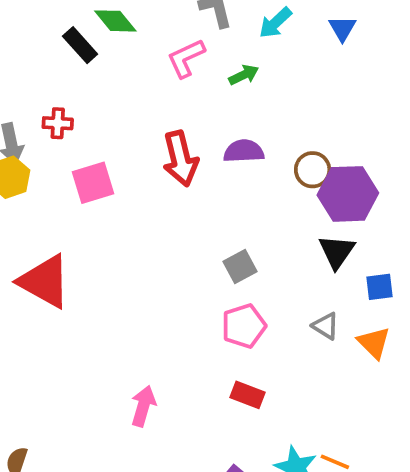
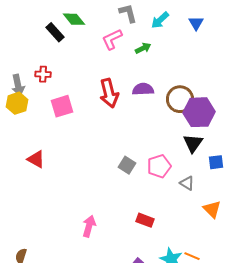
brown circle: (313, 170) -> (180, 99), size x1.4
gray square: (240, 266) -> (127, 165), moved, turned -30
red triangle: (45, 281) -> (36, 159), size x0.6
pink pentagon: (244, 326) -> (159, 166), moved
orange triangle: (374, 343) -> (212, 209), moved

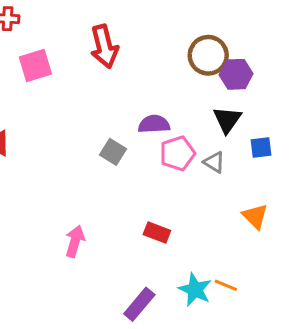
purple semicircle: (143, 89) -> (154, 124), moved
purple hexagon: (199, 112) -> (236, 74), size x0.7
gray square: (127, 165) -> (113, 152), moved
gray triangle: (187, 183) -> (214, 162), moved

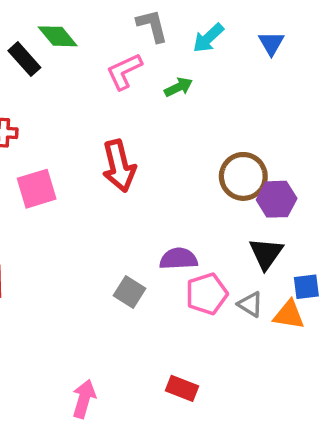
orange triangle: (255, 216) -> (289, 315), moved, turned -36

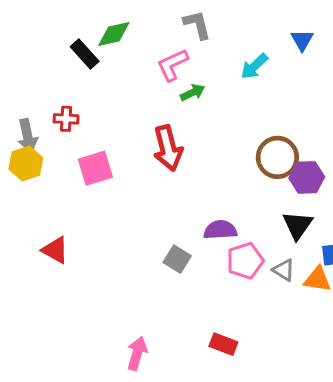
green diamond: (58, 36) -> (114, 34), turned -63
cyan arrow: (208, 38) -> (254, 66), moved
green arrow: (178, 87) -> (193, 93), moved

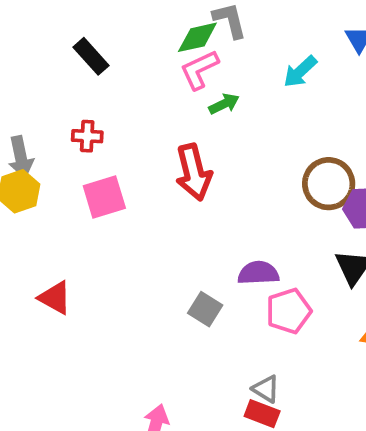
green diamond: (114, 34) -> (197, 37), moved
red cross: (66, 119) -> (87, 136), moved
gray triangle: (284, 270) -> (266, 389), moved

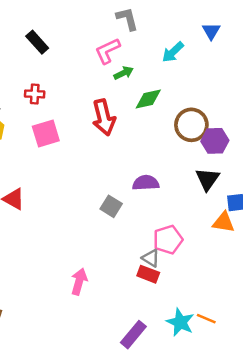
green diamond: (197, 37) -> (148, 99), moved
pink pentagon: (289, 311) -> (168, 240), moved

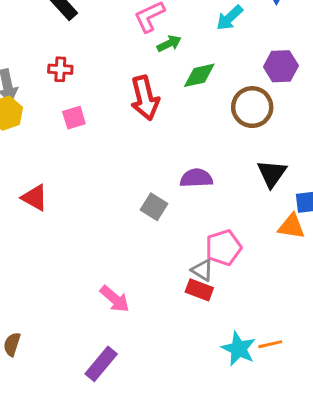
pink square: (46, 133) -> (74, 118), size x0.7
purple hexagon: (215, 141) -> (281, 66), moved
pink arrow: (79, 282) -> (115, 299), turned 115
orange line: (206, 319) -> (270, 344), turned -36
purple rectangle: (133, 335) -> (101, 364), moved

